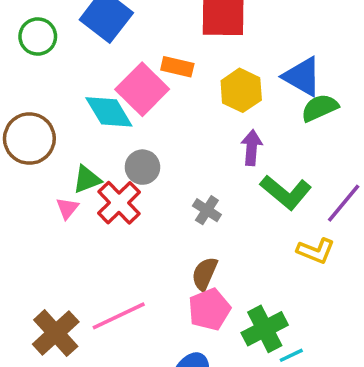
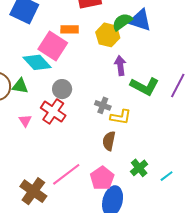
green semicircle: (320, 108) -> (122, 22), moved
green triangle: (87, 179) -> (20, 86), moved, turned 42
yellow L-shape: (316, 251) -> (121, 117), moved
pink pentagon: (209, 309) -> (102, 178), moved
green cross: (265, 329) -> (139, 168), moved, size x0.7

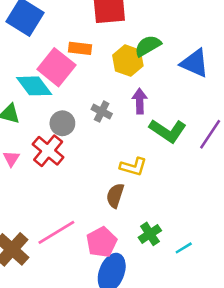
blue triangle: (140, 20) -> (195, 63), moved
gray cross: (103, 105) -> (102, 112), moved

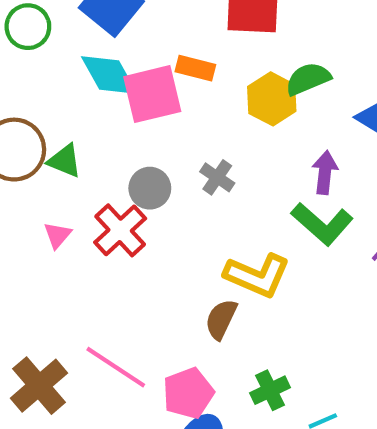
pink square: (56, 67) -> (152, 94), turned 30
cyan diamond: (34, 86) -> (109, 75), moved
purple arrow: (140, 101) -> (325, 173), moved
yellow L-shape: (133, 167) -> (257, 275), size x1.4
pink line: (56, 232) -> (116, 367), turned 57

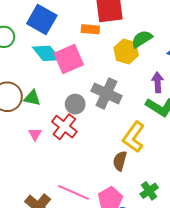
orange rectangle: (195, 68) -> (90, 29), moved
gray cross: (217, 177) -> (107, 93), size x1.8
yellow L-shape: (257, 275) -> (134, 137), turned 112

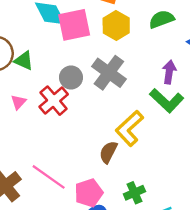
yellow hexagon: (126, 52) -> (116, 25), moved

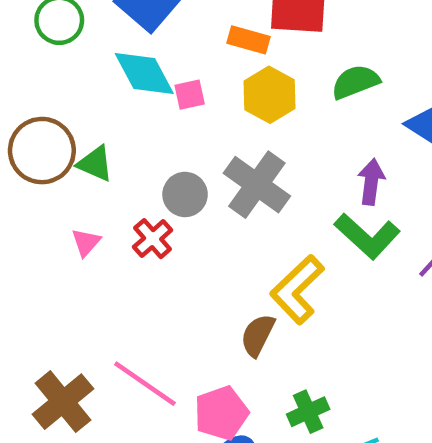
pink square: (74, 25) -> (190, 95), size x0.5
red cross: (54, 101) -> (153, 239), size x0.7

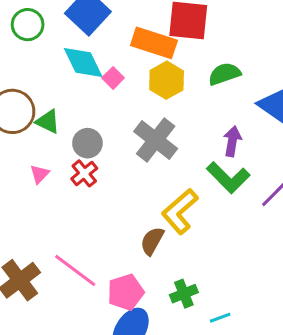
orange rectangle: (249, 40) -> (154, 43), size x1.6
pink square: (190, 95) -> (113, 78), turned -35
gray circle: (185, 194) -> (87, 143), moved

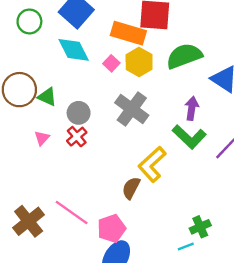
green semicircle: (224, 74) -> (184, 56), size x1.4
pink square: (113, 78) -> (111, 63), moved
green cross: (184, 294) -> (200, 227), moved

